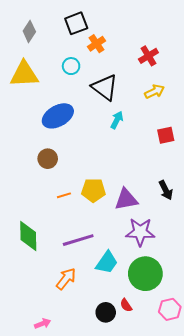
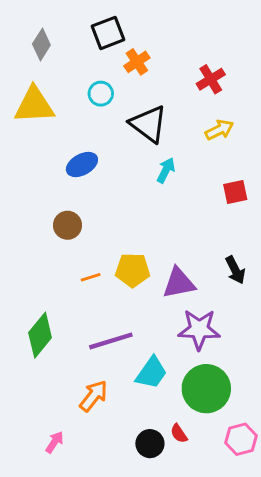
blue ellipse: (58, 116) -> (82, 165), size x0.7
green diamond: (28, 236) -> (40, 335), turned 40
pink arrow: (43, 324) -> (54, 442), moved, turned -35

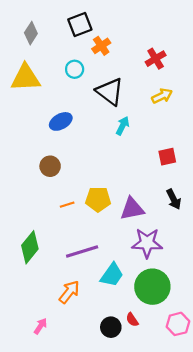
red square: (235, 192) -> (167, 157), moved

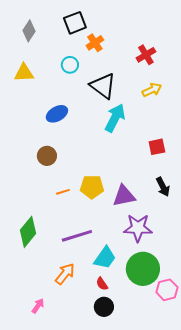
yellow triangle: (26, 78) -> (24, 73), size x0.7
cyan arrow: (123, 126) -> (115, 118), size x1.6
red semicircle: (132, 320) -> (102, 284), moved
pink hexagon: (178, 324) -> (167, 290), moved

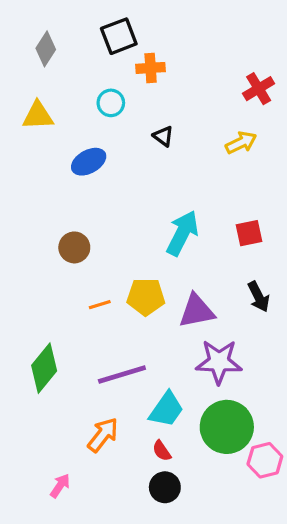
orange cross: (95, 43) -> (151, 68), turned 30
red cross: (146, 55) -> (259, 89), moved
black triangle: (103, 86) -> (163, 136), size x0.5
blue ellipse: (57, 114) -> (89, 162), moved
cyan arrow: (115, 118) -> (182, 233), moved

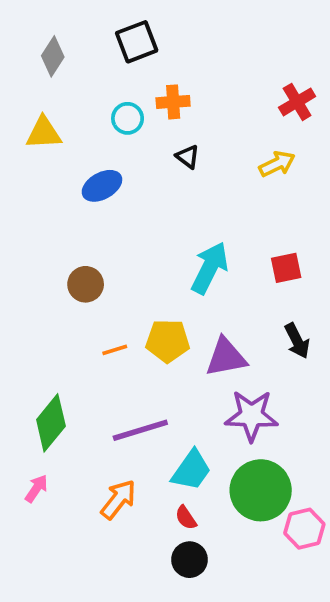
orange cross: (151, 68) -> (173, 102), moved
pink arrow: (60, 486) -> (36, 489), moved

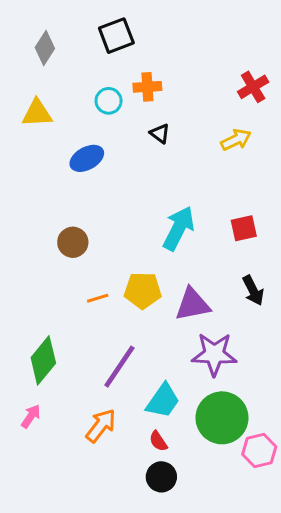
purple line: (140, 430) -> (119, 367), turned -39

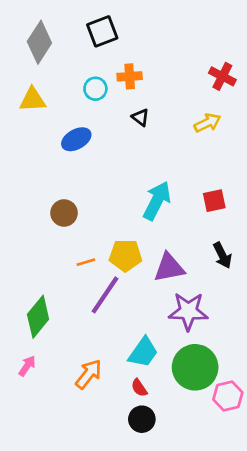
gray diamond: (45, 48) -> (39, 42), size x1.4
red cross: (253, 87) -> (222, 76), turned -32
purple line: (119, 367) -> (105, 295), moved

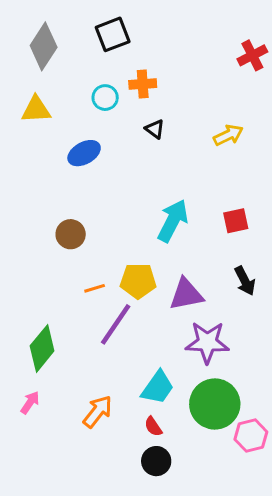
red cross: (222, 76) -> (252, 55), moved, turned 36

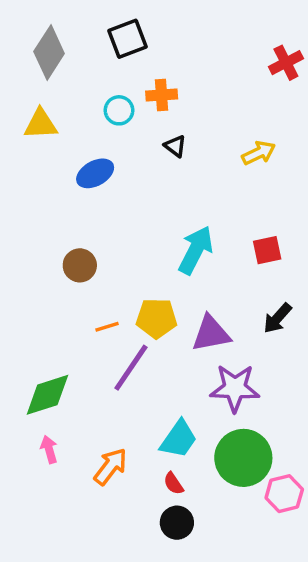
black arrow: (245, 281) -> (277, 318), turned 68
green diamond: (42, 348) -> (47, 395), turned 33
pink arrow: (30, 402) -> (49, 449), moved, turned -50

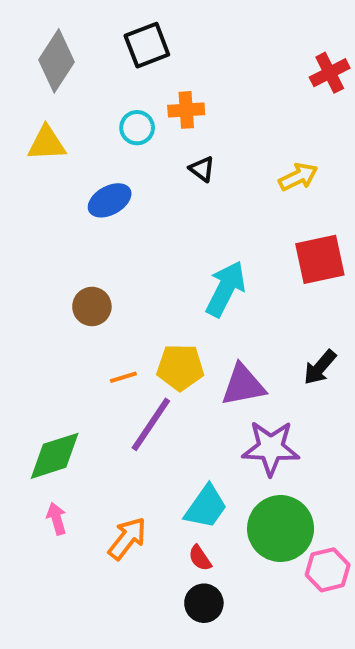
red square: (267, 250) -> (320, 259), moved, size x1.5

